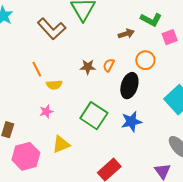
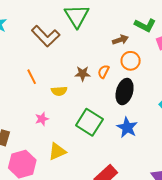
orange circle: (145, 60) -> (131, 61), moved
yellow semicircle: (54, 85) -> (59, 91), moved
blue star: (131, 122) -> (127, 127), turned -30

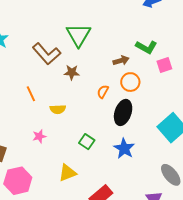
brown star: (83, 74) -> (72, 72), moved
green square: (89, 122) -> (87, 142), size x0.6
yellow triangle: (57, 152) -> (67, 173), moved

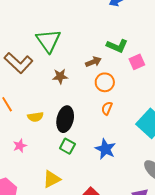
brown star: (72, 72) -> (60, 76), moved
orange semicircle: (103, 92) -> (107, 108), moved
black ellipse: (123, 112) -> (65, 119), moved

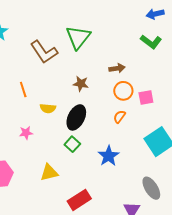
green L-shape: (117, 46) -> (151, 42), moved
pink square: (137, 62) -> (146, 98), moved
brown star: (60, 76) -> (81, 84), moved

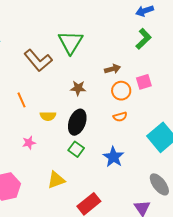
green L-shape: (151, 42) -> (144, 39), turned -75
pink square: (146, 98) -> (144, 82), moved
orange semicircle: (119, 117) -> (120, 117), turned -136

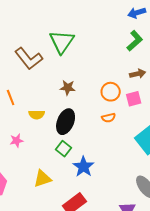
brown arrow: (112, 69) -> (138, 74), moved
pink square: (144, 82) -> (134, 99), moved
blue star: (113, 157) -> (83, 167), moved

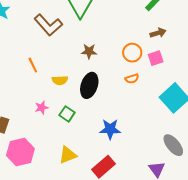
green square: (63, 149) -> (67, 114), moved
blue star: (83, 167) -> (110, 129), turned -30
yellow triangle: (42, 179) -> (68, 155), moved

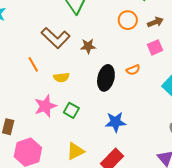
brown L-shape: (48, 25) -> (56, 38), moved
orange circle: (132, 53) -> (128, 20), moved
black ellipse: (89, 85) -> (106, 78), moved
pink star: (42, 108) -> (45, 106), size x1.6

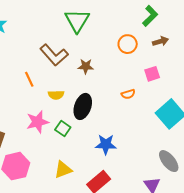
brown arrow: (155, 22) -> (160, 41), moved
black ellipse: (106, 78) -> (83, 106), moved

